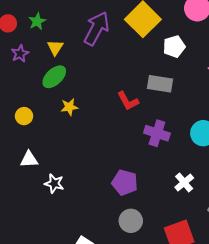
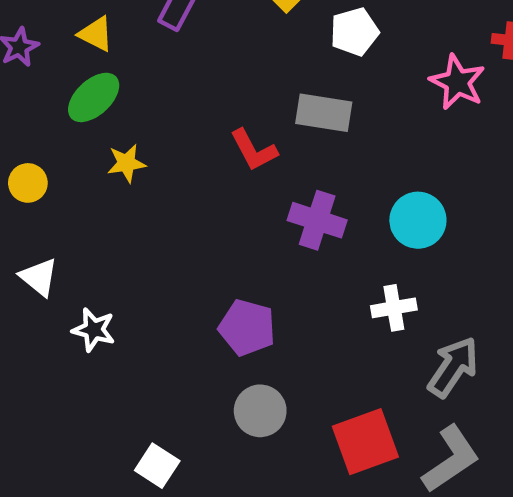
yellow triangle: (55, 48) -> (96, 34), turned -36
white triangle: (29, 159) -> (39, 277), turned 42
white cross: (184, 183) -> (394, 308), moved, turned 30

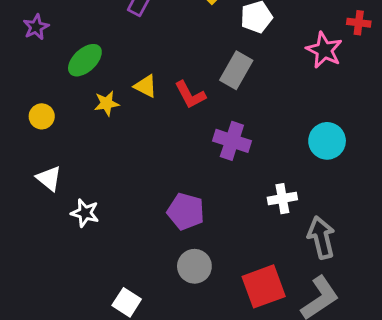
yellow triangle: (96, 34) -> (145, 86), moved
gray rectangle: (324, 113) -> (236, 70), turned -69
cyan circle: (418, 220) -> (327, 141), moved
gray arrow: (453, 367) -> (321, 237), turned -48

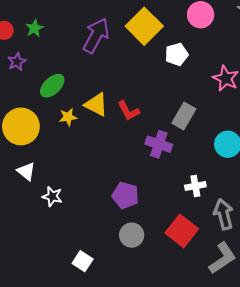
gray rectangle: (236, 70) -> (184, 116), moved
yellow triangle: (145, 86) -> (96, 105), size x1.4
yellow circle: (42, 116) -> (21, 126), size x2.0
red square: (264, 286) -> (182, 231), moved, turned -32

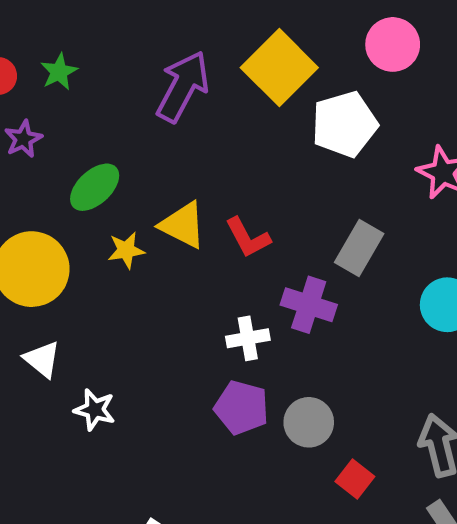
white pentagon: (177, 54) -> (344, 124), size x1.4
white cross: (195, 186) -> (248, 338), moved
red square: (182, 231) -> (355, 479), size x0.6
gray circle: (132, 235) -> (309, 422), moved

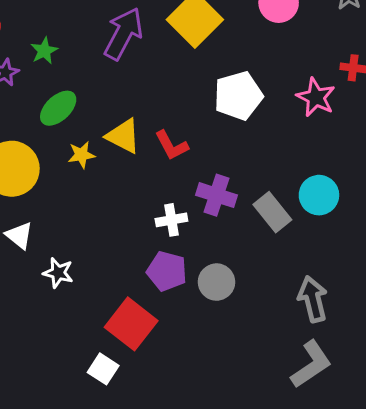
green star: (59, 72) -> (44, 51), moved
white pentagon: (344, 124) -> (238, 96), moved
gray rectangle: (359, 248) -> (272, 212), moved, turned -69
red square: (355, 479) -> (131, 324), moved, size x1.8

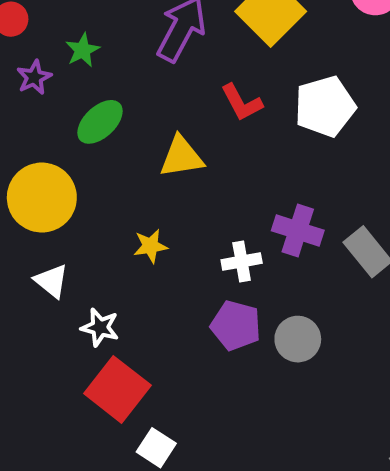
yellow triangle: (123, 136) -> (181, 157), turned -36
red L-shape: (171, 145) -> (242, 103), moved
yellow star: (81, 155) -> (150, 246), moved
red square: (131, 324) -> (117, 389), moved

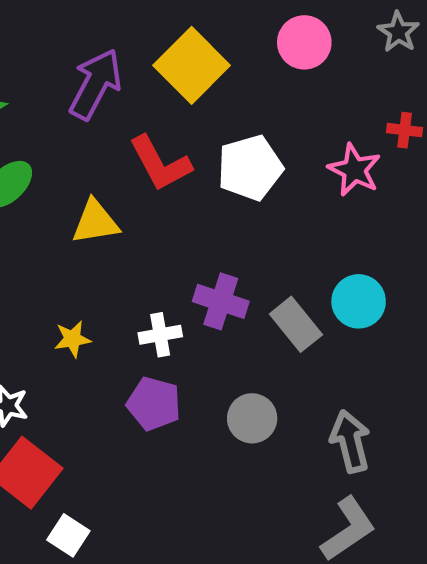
red L-shape: (242, 103) -> (160, 164), size x1.4
yellow star: (150, 246) -> (72, 339), moved
gray circle: (298, 339) -> (252, 418), moved

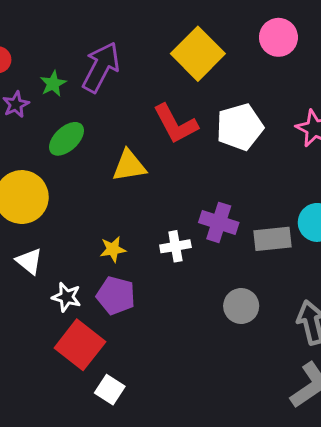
purple arrow: (95, 84) -> (101, 67), moved
gray rectangle: (296, 324) -> (272, 239), turned -57
purple pentagon: (154, 404) -> (116, 296), moved

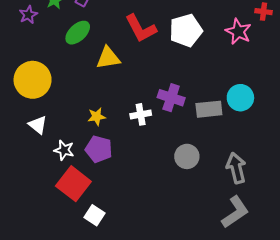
green ellipse: (67, 139) -> (78, 33), moved

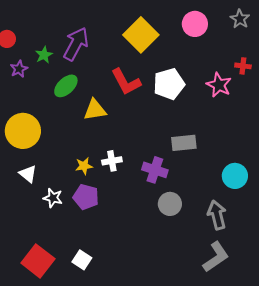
purple cross: (171, 98) -> (155, 170), moved
cyan circle: (240, 98) -> (235, 176), moved
gray rectangle: (209, 109) -> (184, 143), moved
white cross: (141, 114) -> (112, 161), moved
red square: (73, 184) -> (38, 261), moved

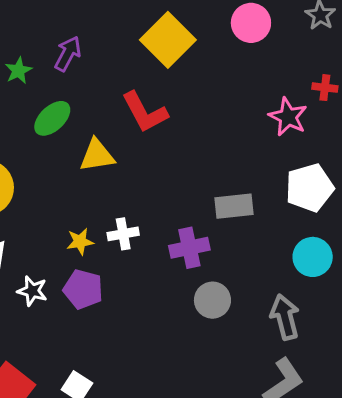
purple arrow: (76, 44) -> (68, 54), size x0.7
white pentagon: (169, 84) -> (310, 188), moved
purple cross: (155, 170) -> (189, 248), turned -30

